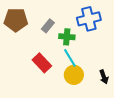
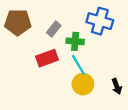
blue cross: (89, 19) -> (100, 21), turned 30
red rectangle: (42, 63) -> (47, 58), moved, turned -66

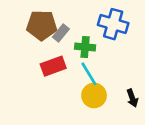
brown pentagon: (18, 22) -> (42, 25), moved

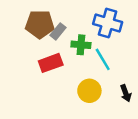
cyan line: (89, 74) -> (103, 59), moved

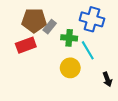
red rectangle: (51, 63) -> (26, 45), moved
yellow circle: (89, 91) -> (70, 68), moved

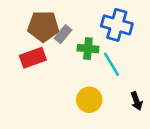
yellow circle: (70, 68) -> (89, 100), moved

